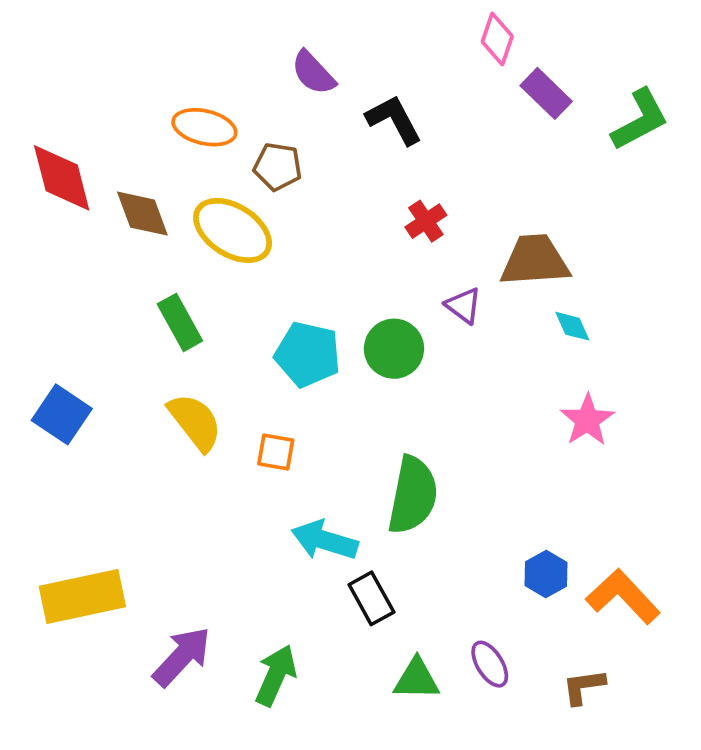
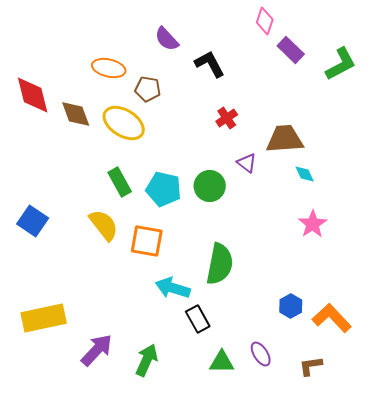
green rectangle: (180, 322) -> (120, 182), moved
orange square: (276, 452) -> (147, 241), size x1.6

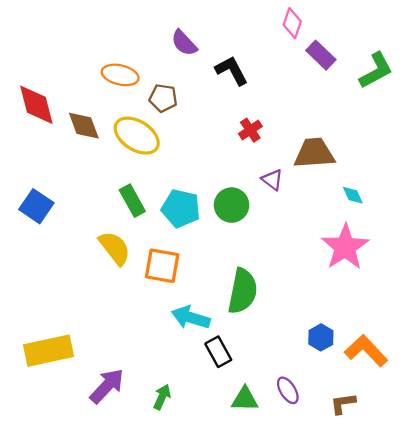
cyan diamond: (305, 174) -> (353, 195), moved
blue square: (33, 221) -> (36, 206), moved
pink star: (313, 224) -> (345, 247), size x1.5
green arrow: (147, 360) -> (162, 397), size x0.7

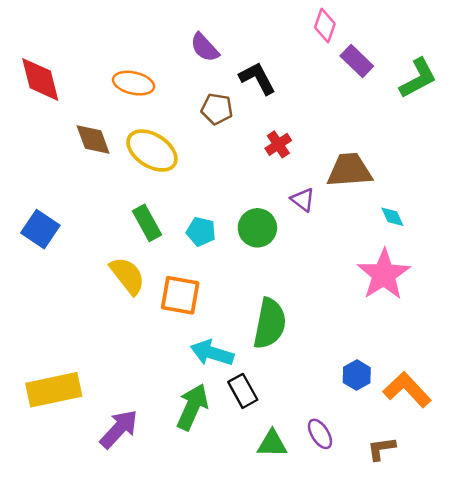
brown pentagon: (163, 98) -> (217, 109), moved
red diamond: (36, 105) -> (40, 79), moved
cyan pentagon: (181, 208) -> (201, 232), size x0.7
green arrow: (162, 397) -> (192, 407), moved, size x1.6

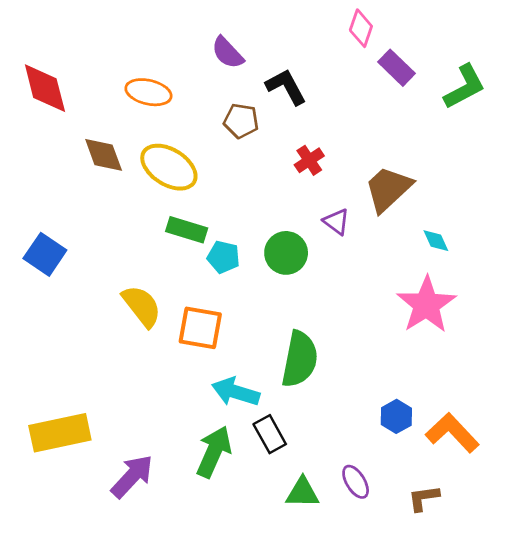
brown trapezoid: (349, 170) -> (388, 189), turned -39
green rectangle: (147, 223) -> (187, 230), moved, turned -44

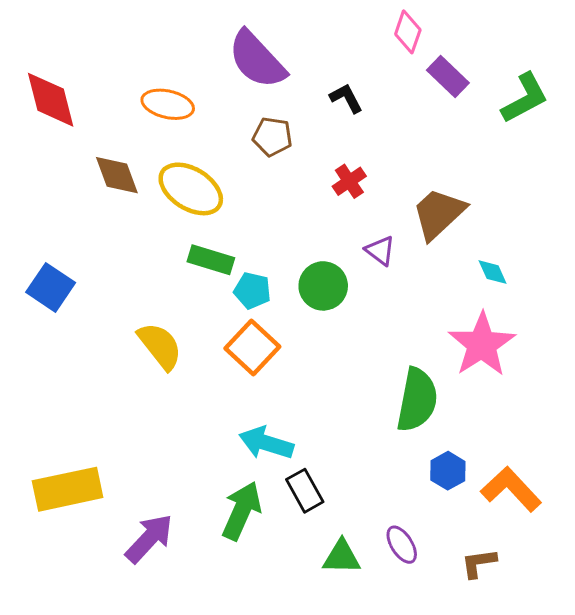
purple semicircle: (227, 53) -> (257, 60), size x1.6
black L-shape: (286, 87) -> (346, 98), moved, size x0.7
orange square: (200, 328) -> (252, 348), moved, turned 33
green semicircle: (300, 359) -> (417, 400), moved

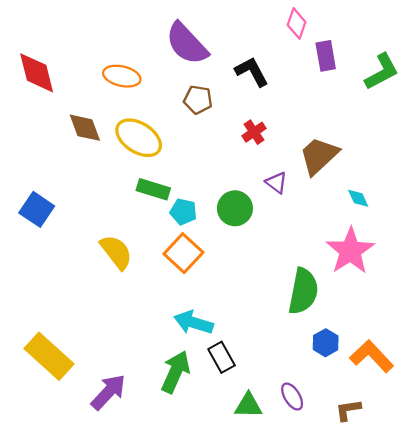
purple rectangle: (448, 77) -> (326, 56), turned 36
black L-shape: (346, 98) -> (252, 72), size x1.4
yellow rectangle: (68, 489) -> (49, 356), turned 54

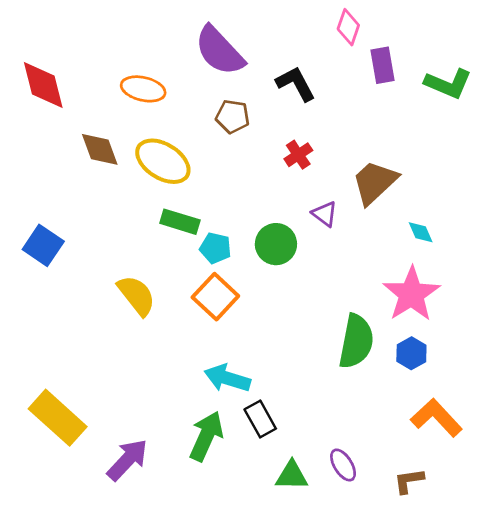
green L-shape: (382, 72) -> (448, 84), turned 51
blue hexagon: (326, 343) -> (411, 353), moved

